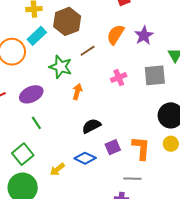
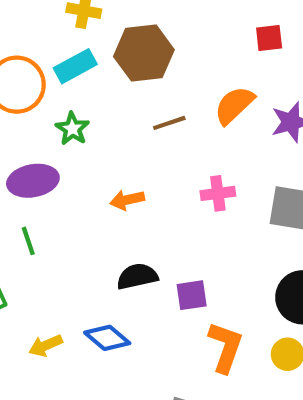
green star: (61, 67) -> (72, 129), moved, size x0.7
orange arrow: (77, 92) -> (127, 200), turned -133
purple square: (113, 147) -> (192, 295), moved

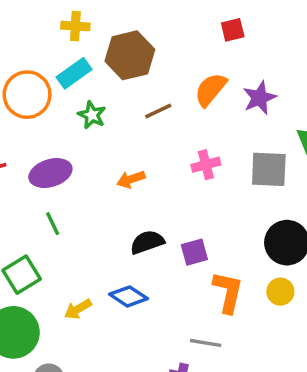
green star: (72, 129) -> (92, 115), moved

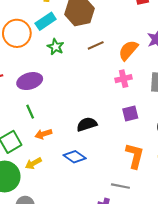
orange semicircle: (210, 90) -> (128, 50), moved
orange arrow: (131, 179) -> (43, 134), moved
purple square: (194, 252) -> (130, 114), moved
yellow arrow: (78, 309) -> (33, 163), moved

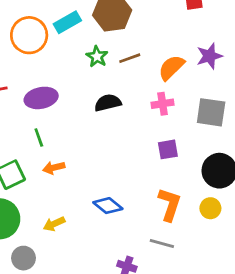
green star: (56, 47) -> (97, 57), moved
black semicircle: (87, 124) -> (108, 103), moved
blue diamond: (75, 157) -> (108, 206), moved
yellow arrow: (33, 163) -> (54, 224), moved
gray line: (120, 186) -> (162, 243), moved

